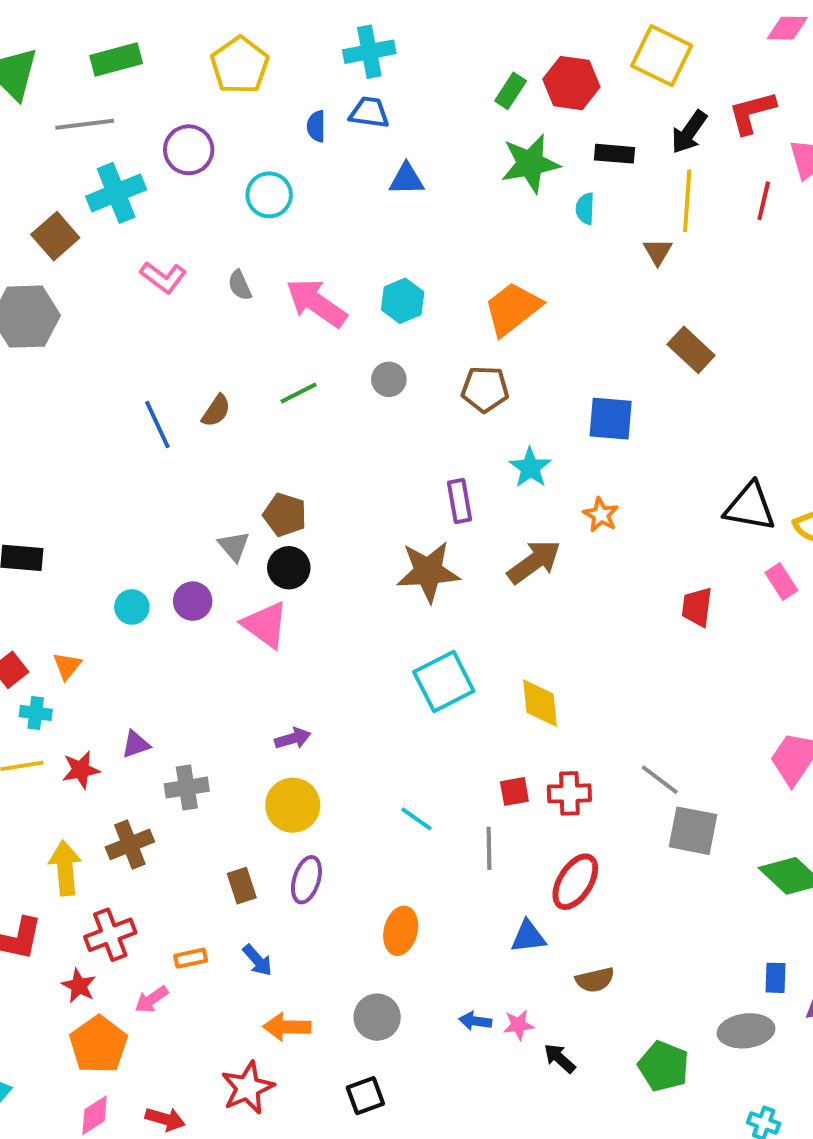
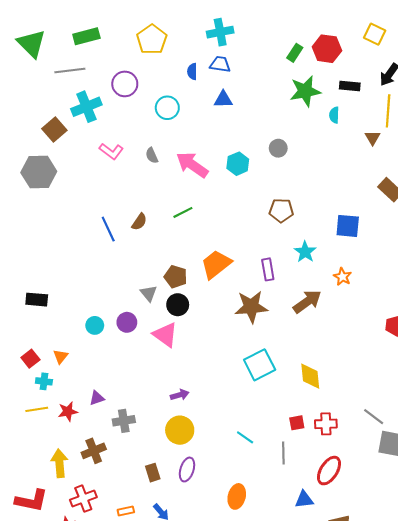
yellow square: (662, 56) -> (375, 34), size x0.7
blue triangle: (407, 179) -> (223, 99), moved
orange trapezoid: (513, 309) -> (216, 264), moved
gray circle: (389, 379) -> (278, 148), moved

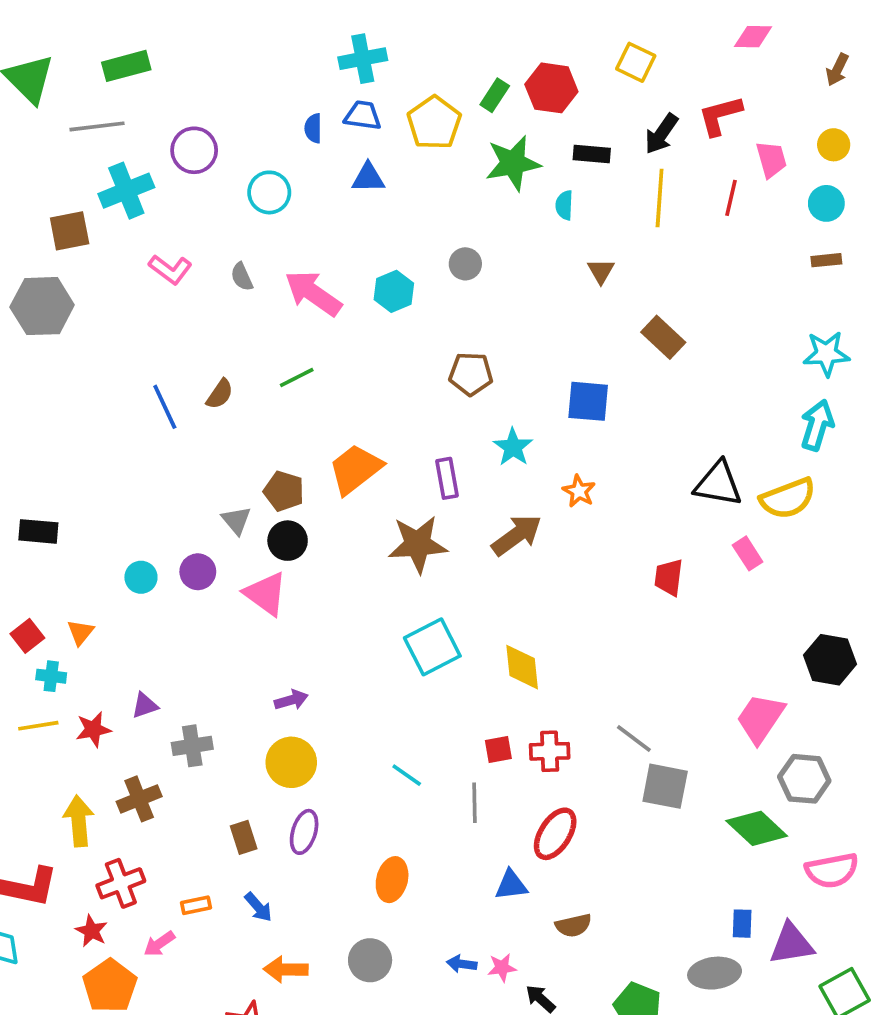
yellow pentagon: (152, 39) -> (434, 123), moved
brown square: (54, 130) -> (70, 231), turned 30
brown triangle: (373, 138) -> (601, 271), moved

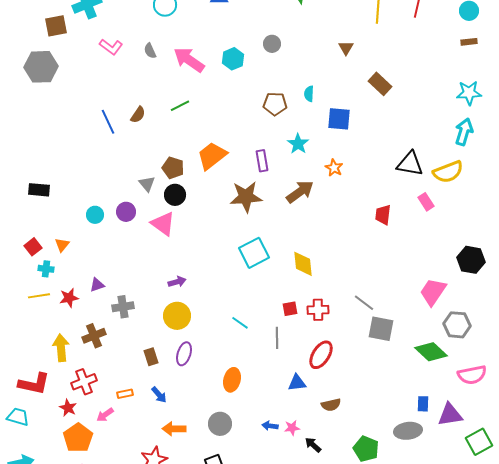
cyan semicircle: (564, 205) -> (309, 94), moved

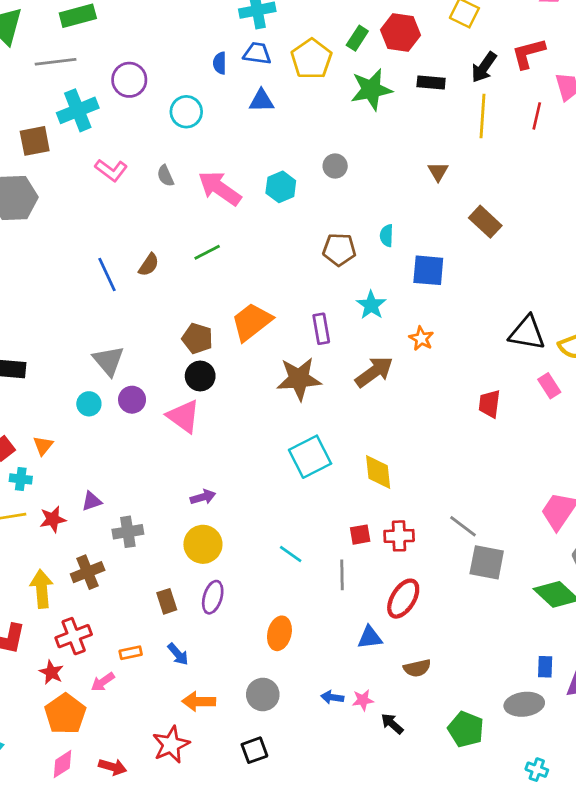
gray triangle: (147, 184) -> (108, 361), moved, size x1.4

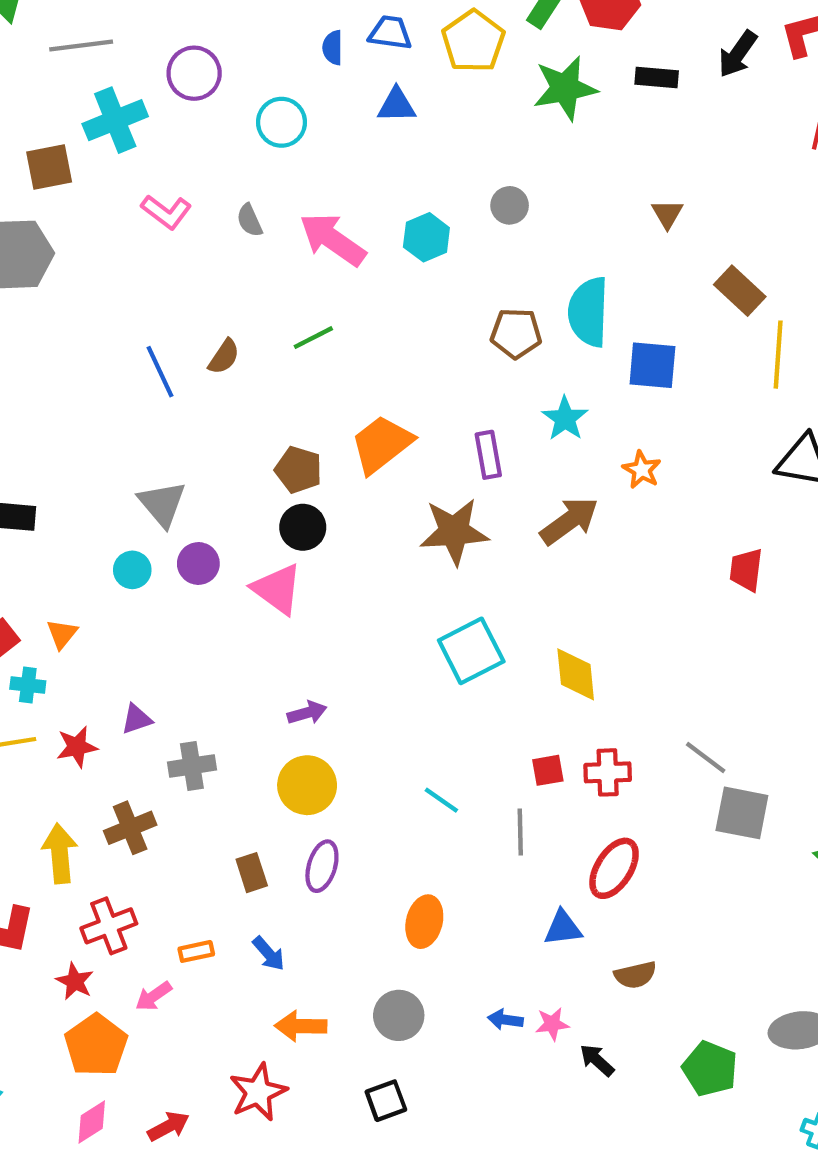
yellow line: (483, 116) -> (778, 355), moved
cyan semicircle: (387, 236) -> (588, 312), size x2.0
red arrow: (113, 767) -> (169, 1126), turned -44

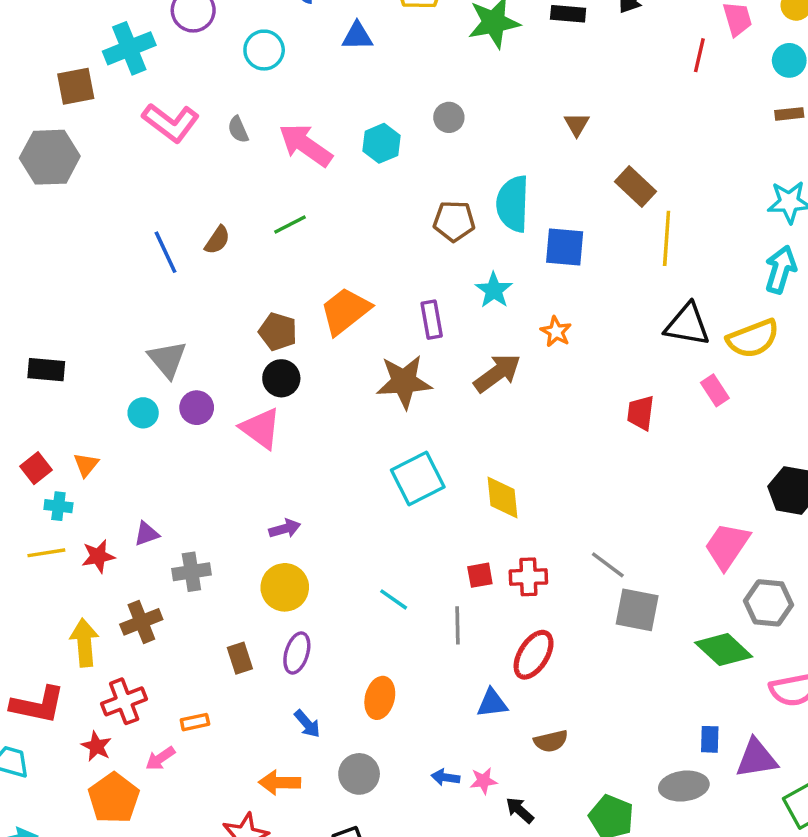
pink L-shape: (166, 212) -> (171, 123), size x1.4
blue arrow: (269, 954) -> (307, 724), moved

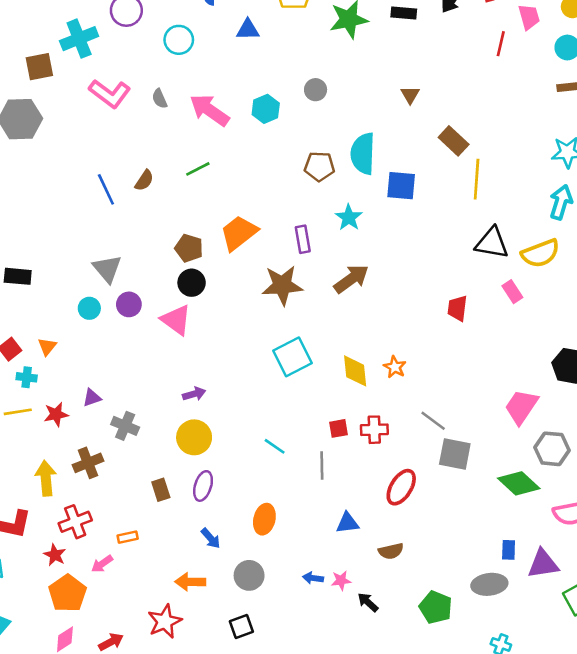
orange star: (556, 332) -> (395, 367), moved
gray cross: (191, 572) -> (125, 426), turned 32
red ellipse: (534, 655) -> (401, 487), moved

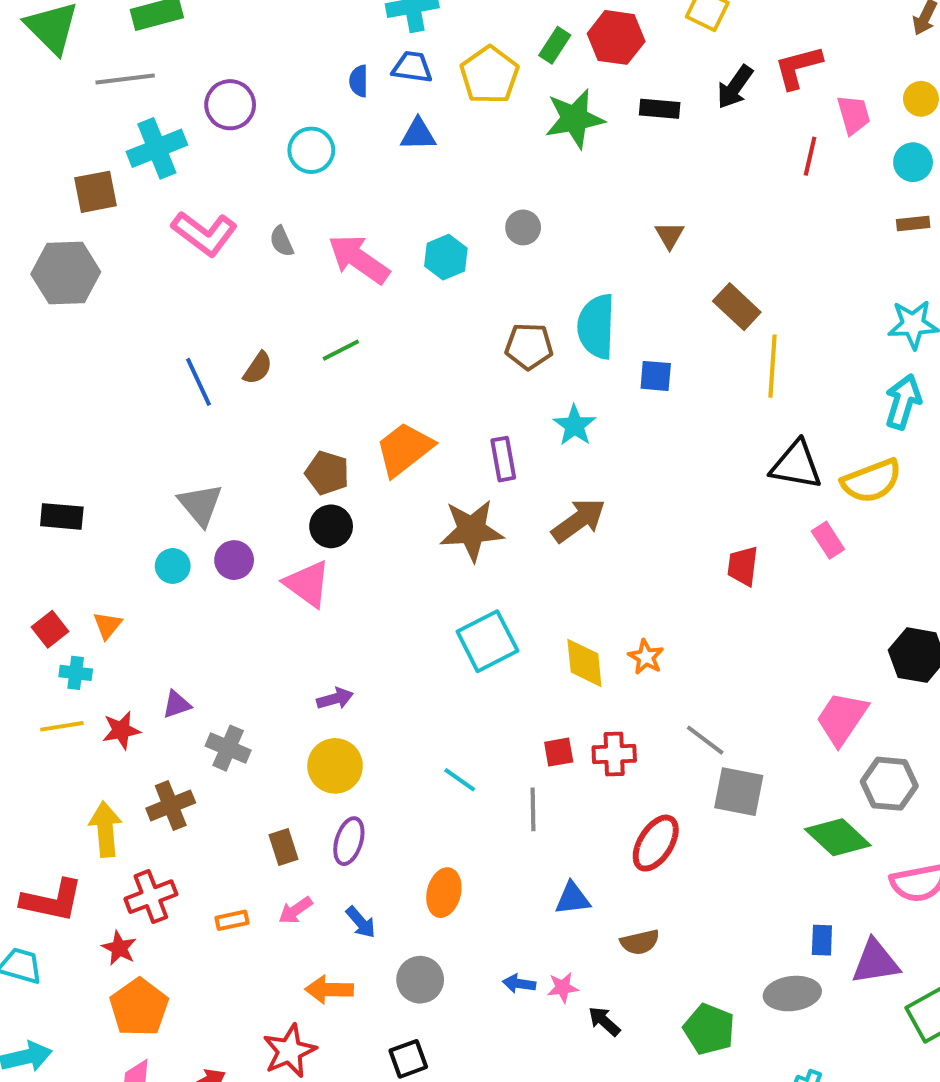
blue square: (401, 186) -> (656, 376), size x0.7
pink arrow: (102, 564) -> (295, 910), moved

